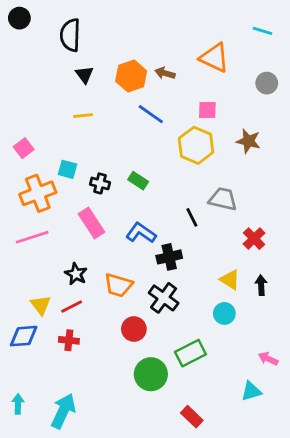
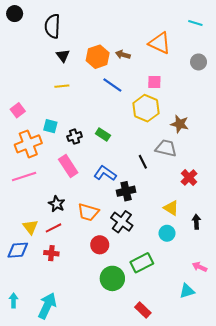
brown star: (248, 141) -> (180, 124), moved
black cross: (100, 183) -> (75, 137), turned -32
black arrow: (261, 285) -> (196, 222), moved

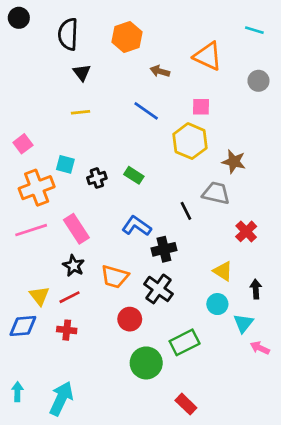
orange hexagon: (98, 57) -> (127, 37), moved
pink rectangle: (68, 166) -> (76, 229), moved
cyan triangle: (187, 291) -> (243, 323), moved, turned -35

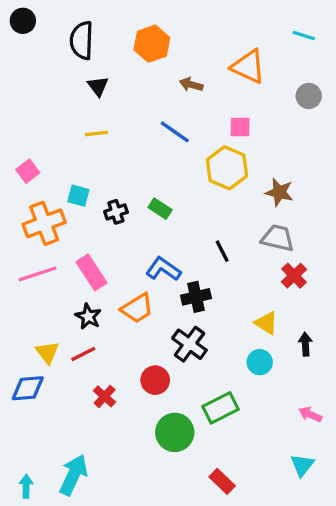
gray trapezoid: (216, 193) -> (278, 238), moved
orange trapezoid: (115, 277) -> (137, 308), moved, turned -48
cyan triangle: (243, 323) -> (302, 465), moved
red cross: (67, 330) -> (105, 396), moved, turned 36
cyan arrow: (17, 392) -> (26, 486), moved

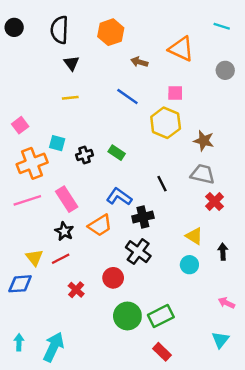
black circle: (23, 21) -> (14, 27), moved
green rectangle: (220, 408) -> (161, 316), moved
cyan arrow: (26, 486) -> (19, 342), moved

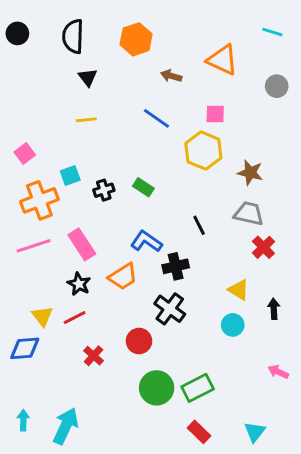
cyan square: (57, 143) -> (70, 175), turned -35
cyan triangle: (220, 340) -> (255, 432), moved

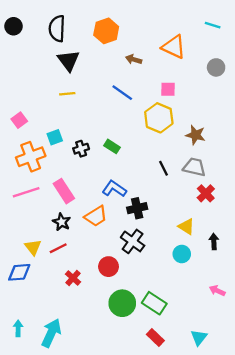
black triangle: (88, 77) -> (68, 61), size x1.5
black line: (199, 225) -> (163, 168), moved
green rectangle: (198, 388) -> (154, 303), turned 60

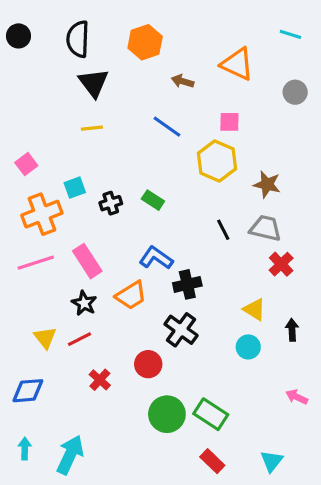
blue diamond: (19, 272) -> (28, 391), moved

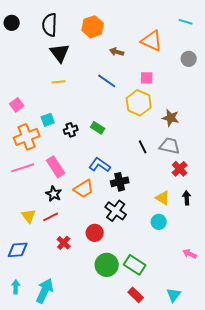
black arrow: (292, 330) -> (187, 198), moved

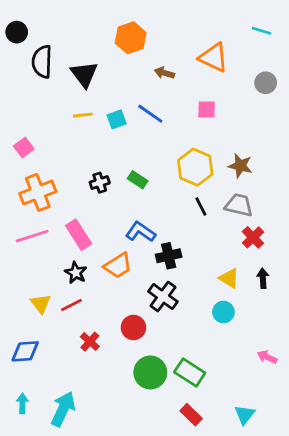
black semicircle: (50, 25) -> (42, 62), moved
yellow hexagon: (139, 103) -> (195, 167), moved
cyan square: (48, 120) -> (117, 119), moved

